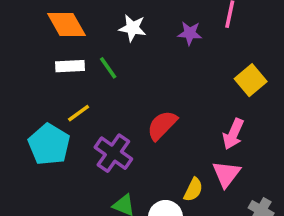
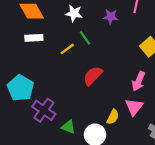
green line: (108, 68) -> (85, 38), moved
yellow line: (79, 113) -> (67, 49), moved
purple cross: (113, 153) -> (44, 110), moved

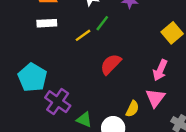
green line: (85, 38) -> (102, 23), turned 72

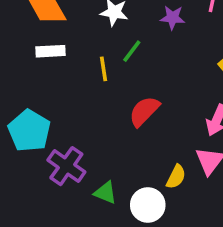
yellow line: (83, 35) -> (104, 69), turned -63

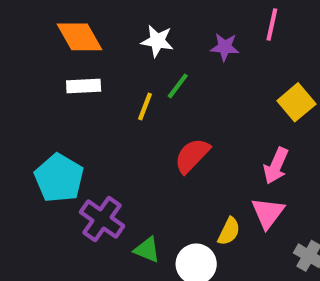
yellow line: (104, 69) -> (145, 106), turned 30

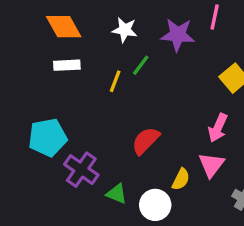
purple star: (225, 47) -> (178, 35), size x1.5
red semicircle: (192, 156) -> (146, 141), moved
cyan pentagon: (59, 178) -> (48, 137), turned 30

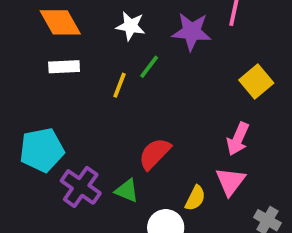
green triangle: (117, 194) -> (127, 191), moved

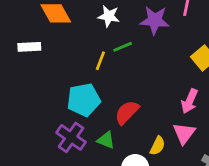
white rectangle: (64, 67) -> (29, 47), moved
green line: (149, 67) -> (123, 47), turned 30
cyan pentagon: (42, 150) -> (84, 100), moved

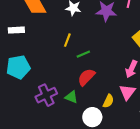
green line: (123, 47) -> (83, 54), moved
cyan pentagon: (84, 100) -> (18, 67), moved
purple cross: (71, 137) -> (46, 95), turned 30

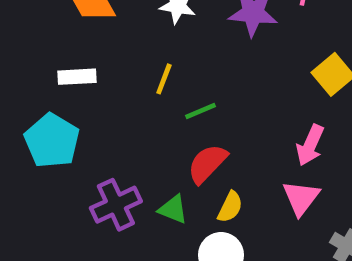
white rectangle: (16, 30) -> (77, 77), moved
cyan pentagon: (18, 67) -> (52, 141), turned -30
yellow semicircle: (108, 101) -> (230, 207), moved

